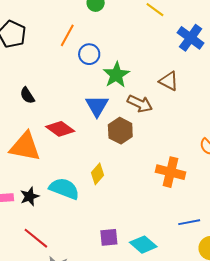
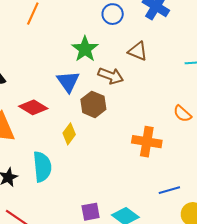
blue circle: (89, 54) -> (113, 14), moved
yellow diamond: (98, 174) -> (69, 134), moved
cyan semicircle: (64, 189) -> (42, 167), turned 68

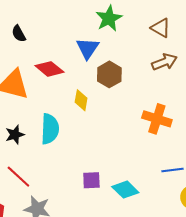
brown arrow: (111, 76) -> (164, 62), moved, turned -50
yellow diamond: (69, 134) -> (81, 100), turned -35

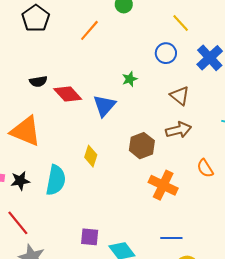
green star: (109, 18) -> (130, 79), size x0.6
black semicircle: (19, 34) -> (38, 81), turned -78
red diamond: (49, 69) -> (68, 94), moved
brown hexagon: (109, 74) -> (142, 146), moved

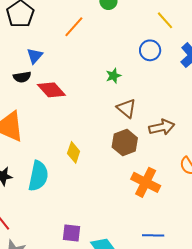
brown triangle: (180, 96) -> (126, 108), moved
blue triangle: (104, 106) -> (35, 56), moved, size x0.7

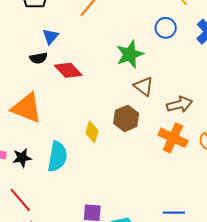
green star: (113, 76) -> (130, 54), size x1.8
brown hexagon: (125, 142) -> (126, 118), moved
orange cross: (146, 182) -> (173, 138), moved

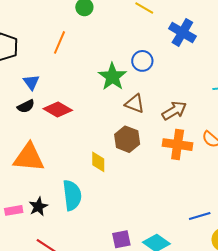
blue circle: (166, 28) -> (142, 61), moved

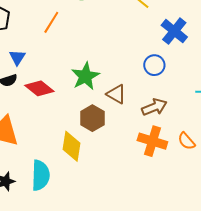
blue circle: (142, 61) -> (154, 65), moved
green star: (112, 77) -> (85, 76), moved
brown hexagon: (127, 139) -> (92, 118), moved
yellow diamond: (98, 162) -> (72, 146), size x1.4

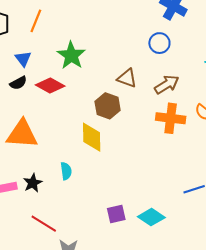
orange line: (51, 22) -> (36, 21), moved
green star: (85, 76) -> (71, 55), moved
cyan semicircle: (41, 175) -> (66, 171), size x0.6

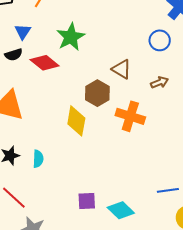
brown arrow: (167, 84) -> (159, 82), size x0.7
orange cross: (171, 118) -> (130, 116), moved
cyan semicircle: (66, 171) -> (38, 159), moved

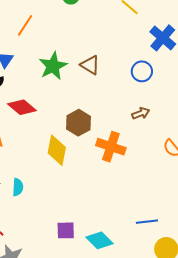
red diamond: (45, 63) -> (22, 107), moved
brown triangle: (122, 69) -> (90, 65), moved

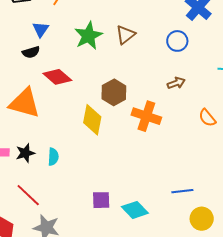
brown triangle: (90, 65) -> (125, 35), turned 50

